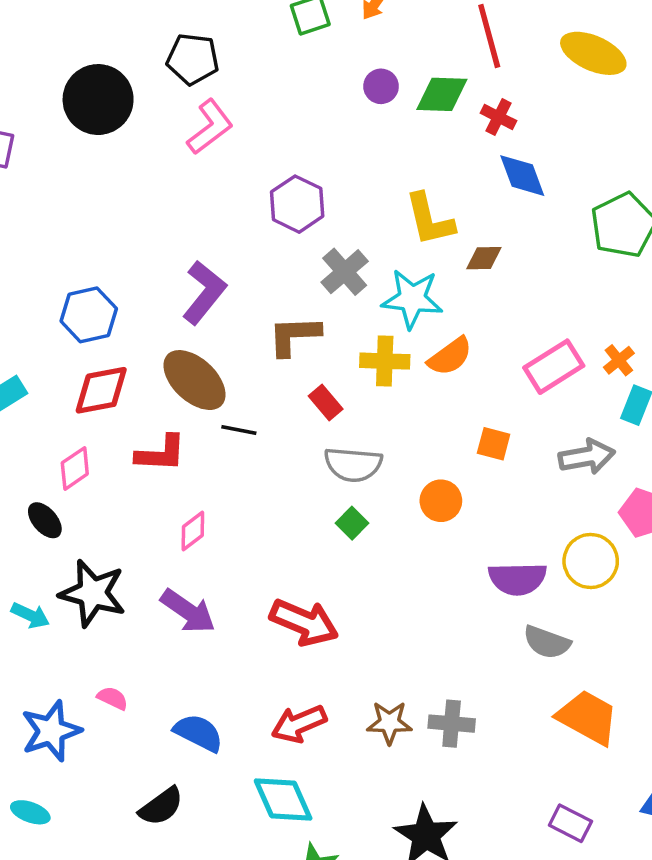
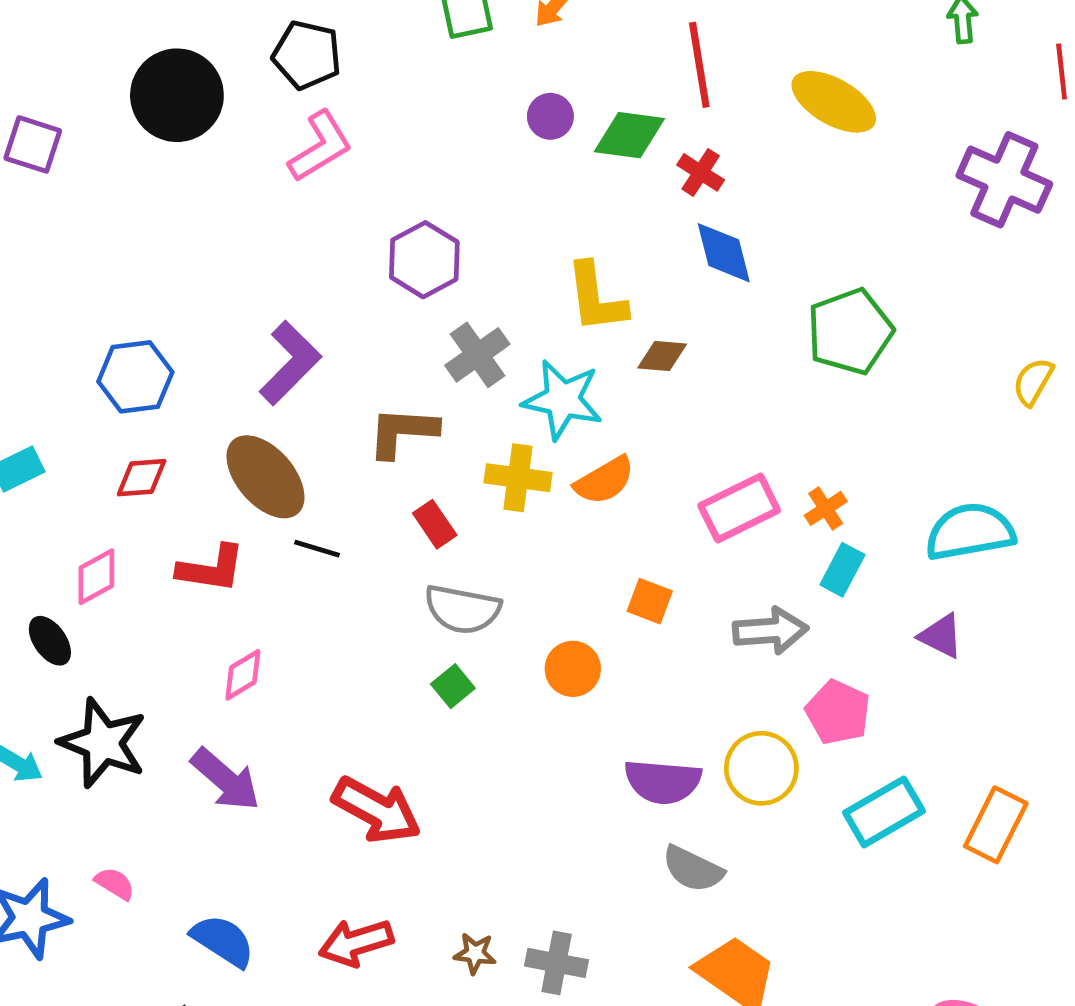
red diamond: (101, 390) -> (142, 478), size x0.7
brown star: (389, 723) -> (475, 953), size x0.7

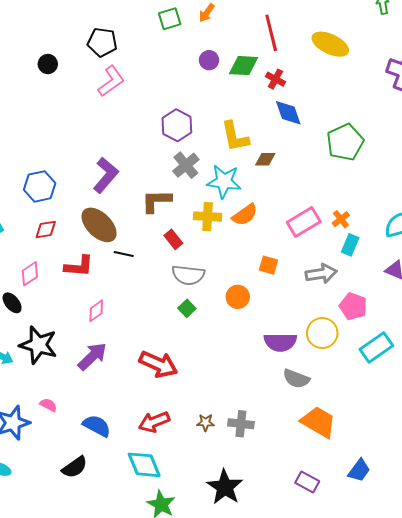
black circle: (177, 95) -> (48, 64), size x0.5
purple hexagon: (424, 260) -> (177, 125), moved
purple arrow: (226, 780) -> (92, 356), turned -80

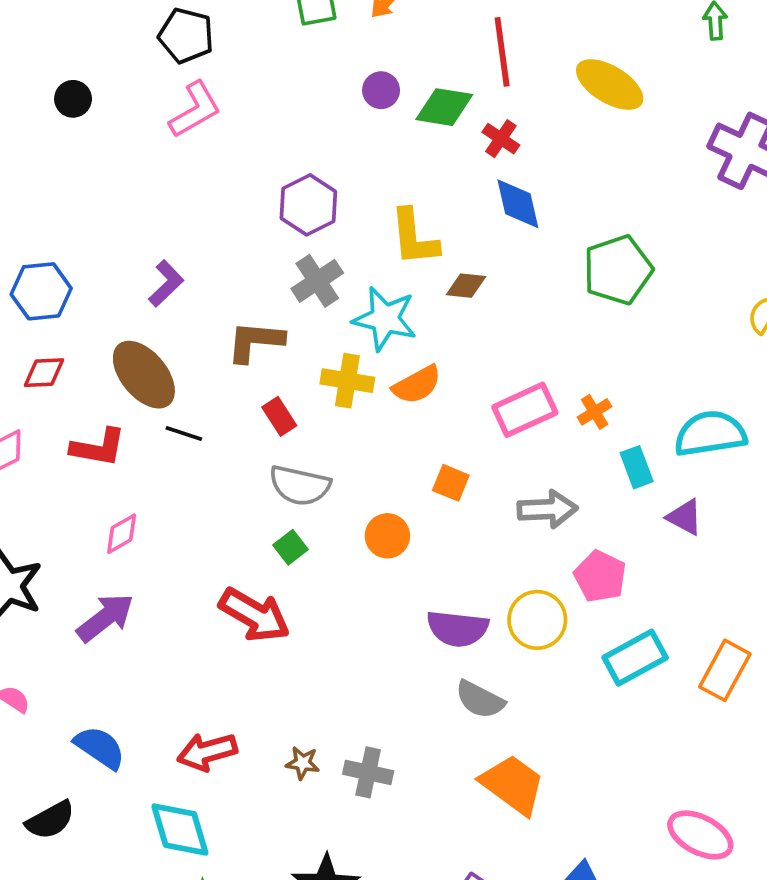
black circle: (48, 64) -> (73, 99), moved
purple L-shape: (106, 175) -> (166, 283), size x0.7
cyan rectangle: (350, 245) -> (637, 467), moved, turned -50
red arrow: (158, 364) -> (255, 615), moved

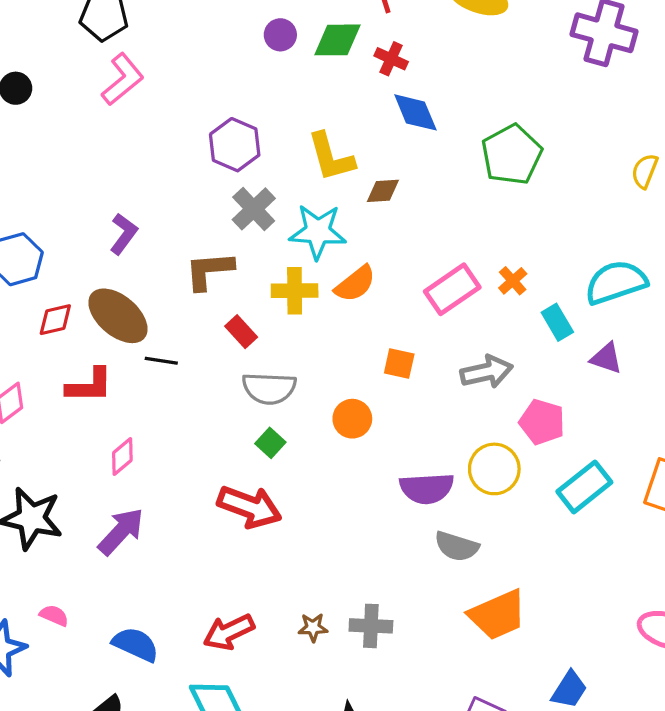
red diamond: (44, 373) -> (55, 320), moved
orange trapezoid: (513, 785) -> (498, 615), turned 130

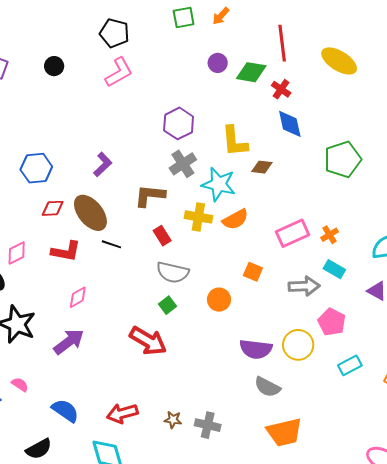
cyan rectangle: (557, 322) -> (334, 269), moved, turned -40
cyan rectangle: (584, 487) -> (350, 365), size x0.7

